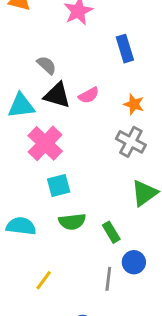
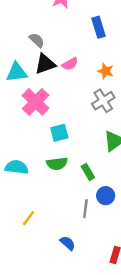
black triangle: (57, 95) -> (45, 64), turned -35
gray cross: (131, 142) -> (103, 101), turned 30
cyan square: (59, 186) -> (59, 133), moved
yellow line: (44, 280) -> (28, 218), moved

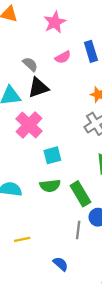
pink semicircle: (70, 64) -> (63, 57), moved
green rectangle: (88, 172) -> (80, 194), size x1.5
yellow line: (28, 218) -> (22, 239), turned 42

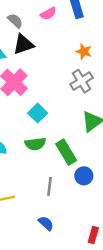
cyan square: (52, 155) -> (38, 113), turned -30
gray line: (78, 230) -> (49, 186), moved

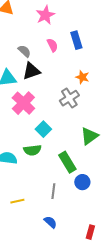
pink semicircle: (48, 14) -> (52, 45), turned -88
gray cross: (81, 81) -> (69, 98), moved
green semicircle: (35, 144) -> (32, 150), moved

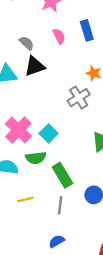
pink cross: (23, 103) -> (18, 130), moved
green rectangle: (67, 162) -> (62, 175), moved
yellow line: (17, 201) -> (25, 200), moved
blue semicircle: (50, 222) -> (57, 241), turned -72

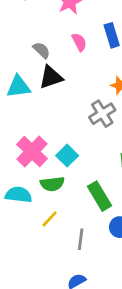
green rectangle: (62, 175) -> (100, 196), moved
yellow line: (25, 200) -> (50, 219), moved, turned -35

